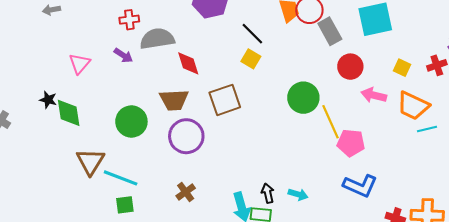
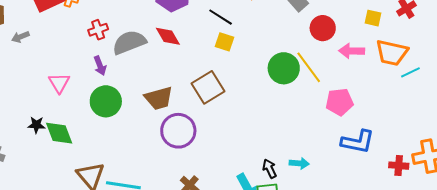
purple arrow: (123, 55) -> (100, 66), turned 48
red diamond: (188, 63) -> (168, 36), moved
green circle: (131, 122) -> (106, 101), moved
yellow line: (331, 122) -> (309, 67), moved

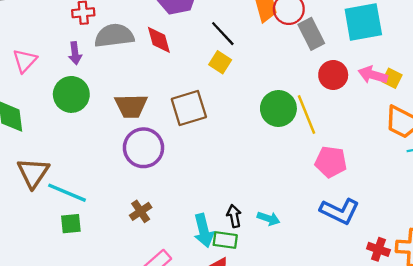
pink arrow: (352, 51) -> (373, 75), moved

